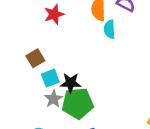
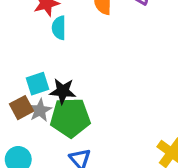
cyan semicircle: (109, 29) -> (59, 28), moved
brown square: (35, 58) -> (22, 108), moved

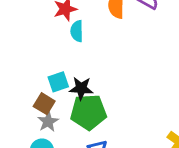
brown square: (22, 108) -> (44, 104), turned -30
gray star: (40, 110) -> (48, 122), moved

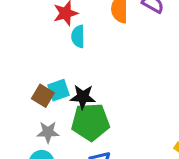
brown square: (44, 104) -> (43, 96), moved
gray star: (48, 122) -> (48, 132), turned 30

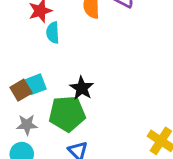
brown square: (43, 96) -> (21, 90), turned 30
black star: (83, 97) -> (82, 88), moved, turned 30

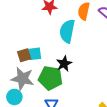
cyan semicircle: (53, 33) -> (67, 31), moved, size x1.6
gray star: (27, 125) -> (22, 79), size x1.6

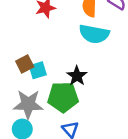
cyan semicircle: (67, 31) -> (94, 34), moved, turned -80
brown square: (24, 55) -> (25, 64), moved

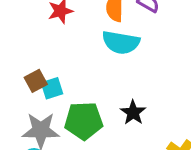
black star: (77, 76) -> (133, 113), moved

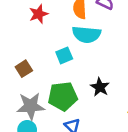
cyan square: (52, 88) -> (64, 55), moved

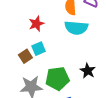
red star: (39, 14) -> (36, 24), moved
cyan square: (64, 55) -> (39, 49), moved

